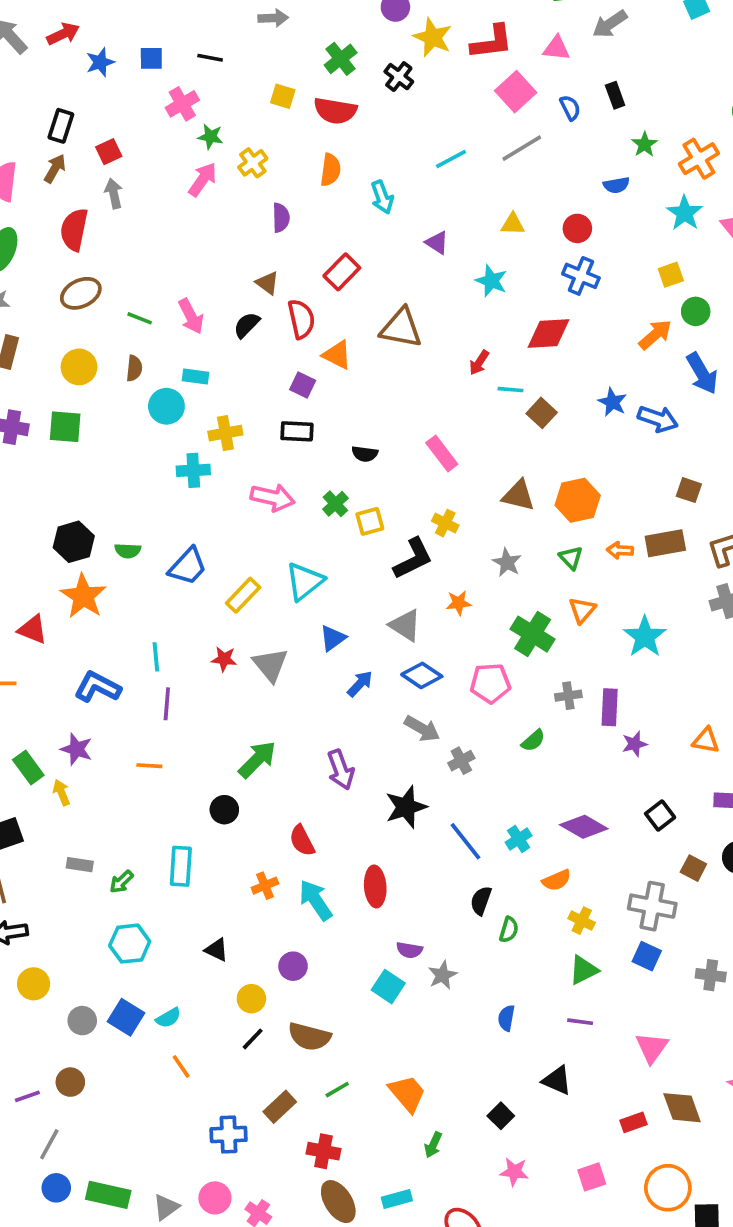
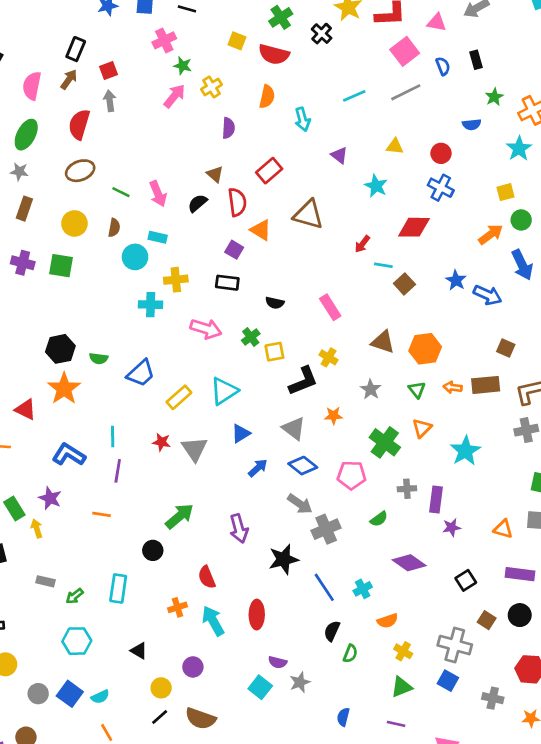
gray cross: (461, 761) -> (326, 529), size x1.5
purple diamond: (584, 827) -> (409, 563), moved

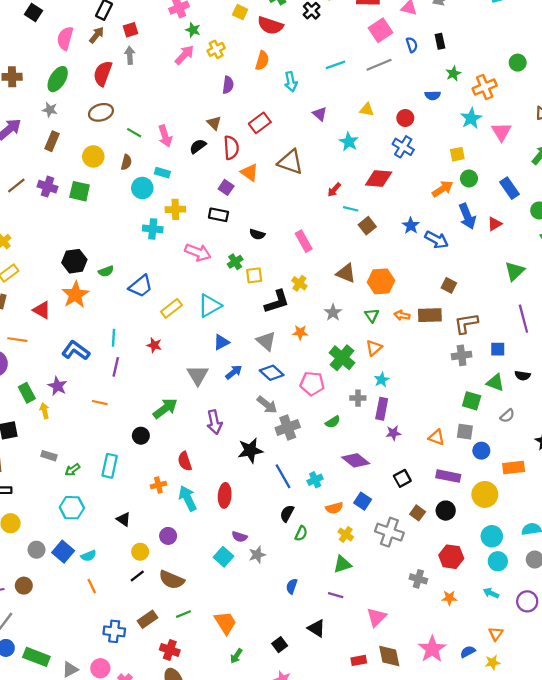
green semicircle: (99, 358) -> (106, 271), turned -32
gray triangle: (194, 449) -> (198, 375), moved
cyan star: (465, 451) -> (382, 380), moved, size x0.6
blue square: (448, 681) -> (363, 501), moved

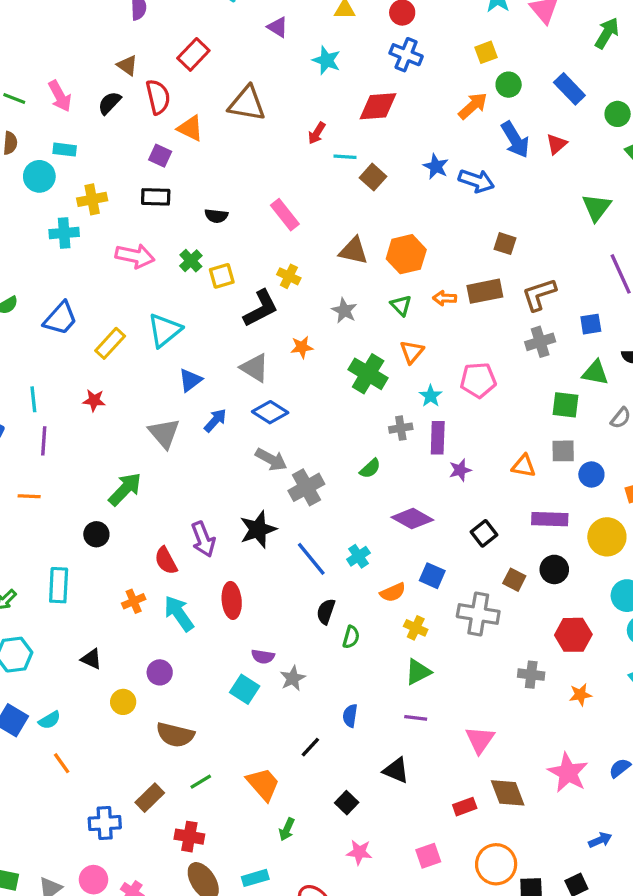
pink pentagon: (312, 384) -> (478, 380), moved
purple arrow: (214, 422) -> (203, 539), moved
black line: (137, 576) -> (310, 747), moved

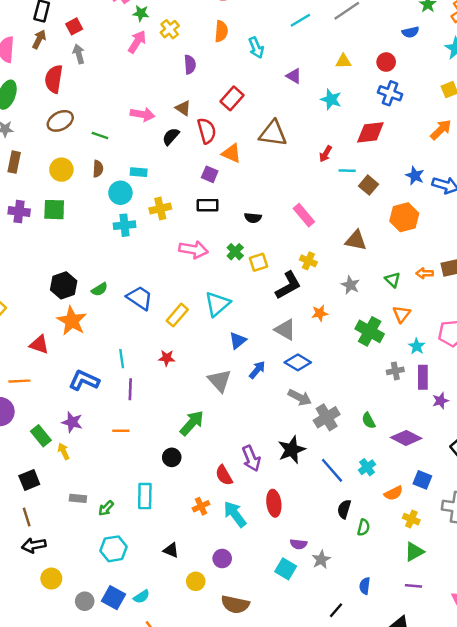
pink arrow: (60, 96) -> (142, 114), moved, turned -50
cyan cross: (64, 233) -> (124, 225), moved
orange hexagon: (406, 254) -> (404, 217), moved
blue trapezoid: (60, 318) -> (140, 298), turned -96
green semicircle: (370, 468) -> (369, 421), moved, turned 105

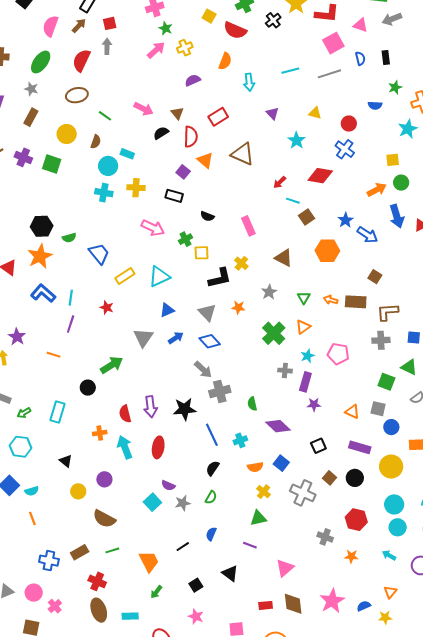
purple semicircle: (190, 65) -> (193, 80), turned -126
blue L-shape: (84, 380) -> (43, 293), moved
green semicircle: (364, 527) -> (211, 497), moved

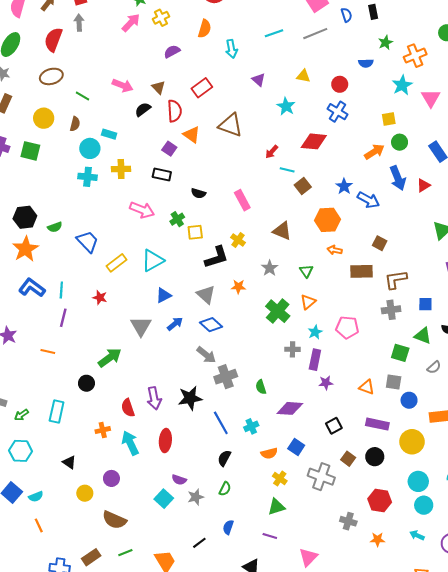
orange arrow: (331, 300) -> (335, 250), moved
purple diamond: (278, 426) -> (290, 408), turned -35

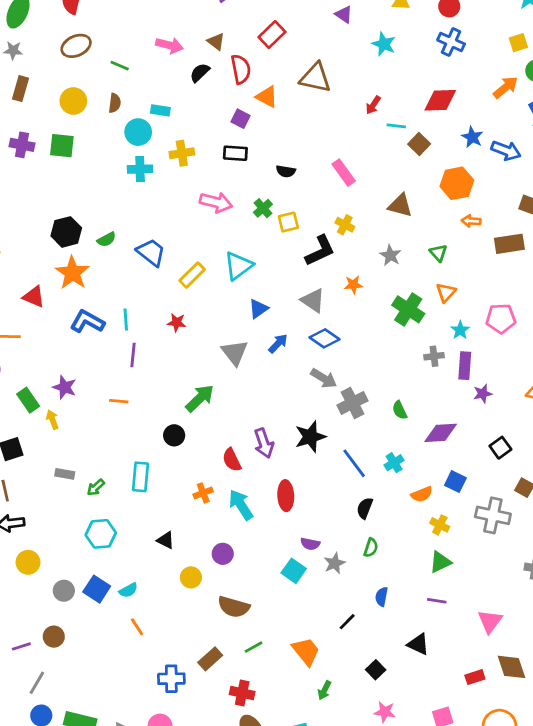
red diamond: (314, 141) -> (440, 100), moved

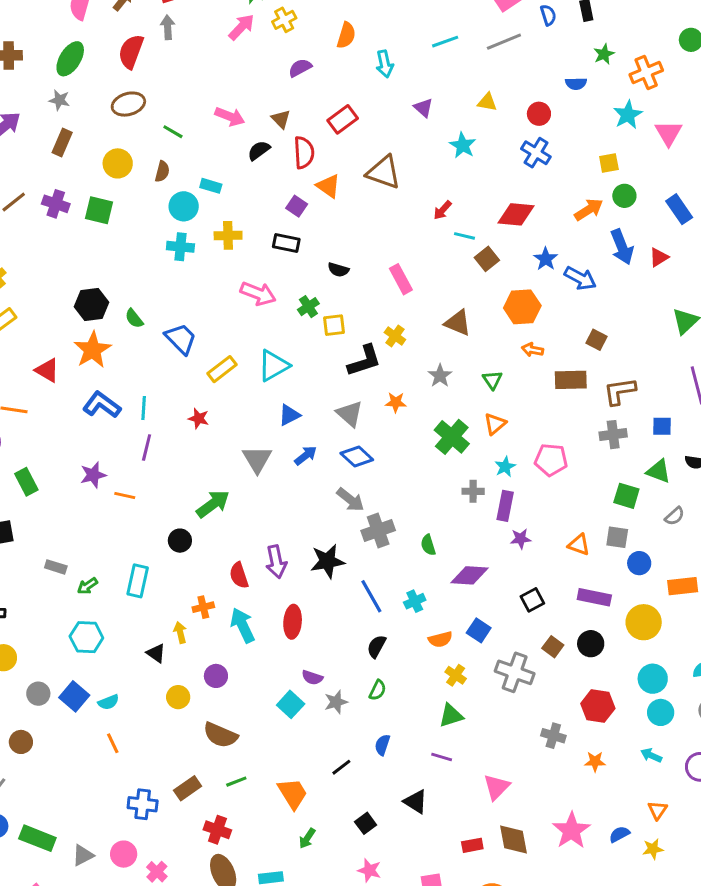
green semicircle: (106, 239) -> (134, 318), turned 72
purple star: (65, 387) -> (93, 475), moved, turned 30
yellow arrow: (52, 420) -> (180, 632), moved

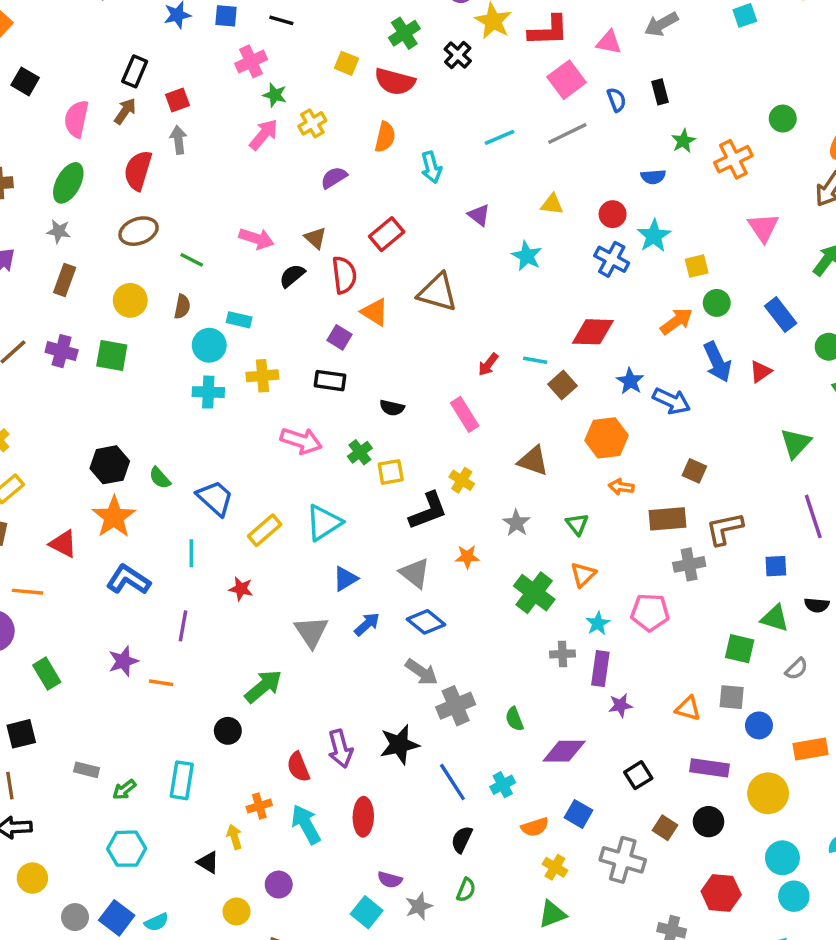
cyan star: (628, 115) -> (654, 236), moved
red arrow: (442, 210) -> (488, 364), moved
cyan line: (144, 408) -> (191, 553), moved
gray cross: (613, 435) -> (689, 564), moved

